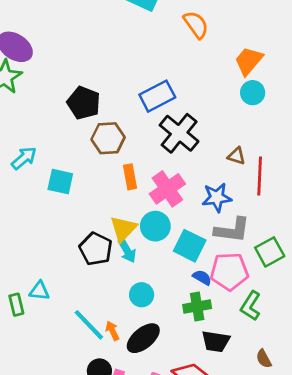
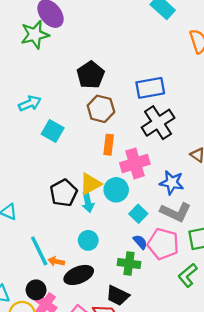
cyan square: (190, 246) -> (138, 214), size x0.7
green L-shape: (251, 306) -> (188, 275), moved
orange arrow: (112, 331) -> (56, 261), turned -70
black trapezoid: (216, 341) -> (118, 296), moved

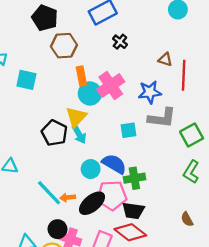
black cross: (158, 123) -> (120, 42), size x0.5
cyan circle: (116, 190) -> (90, 93), moved
cyan square: (138, 214) -> (128, 130), turned -35
blue semicircle: (140, 242) -> (114, 164), moved, size x1.6
pink pentagon: (163, 244) -> (112, 195), moved

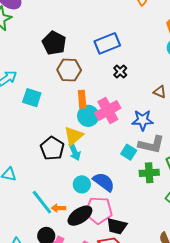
cyan square: (128, 130) -> (129, 152), moved, turned 35
green cross: (134, 178) -> (149, 173), moved

